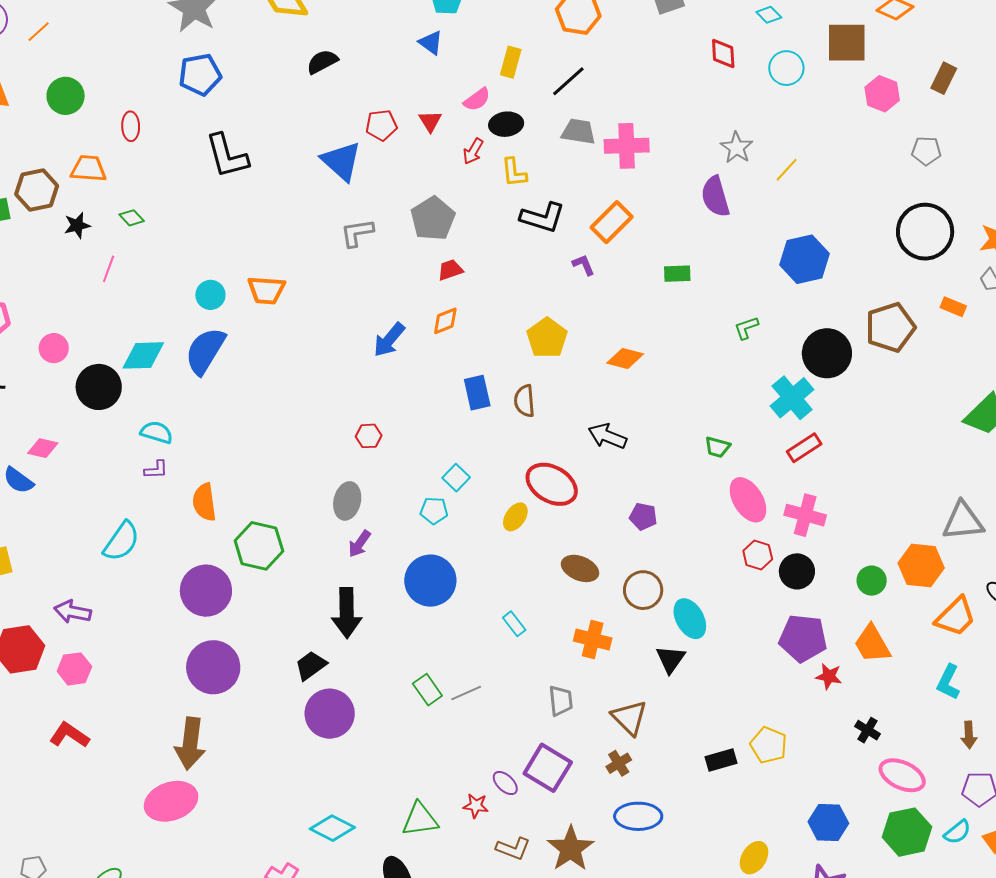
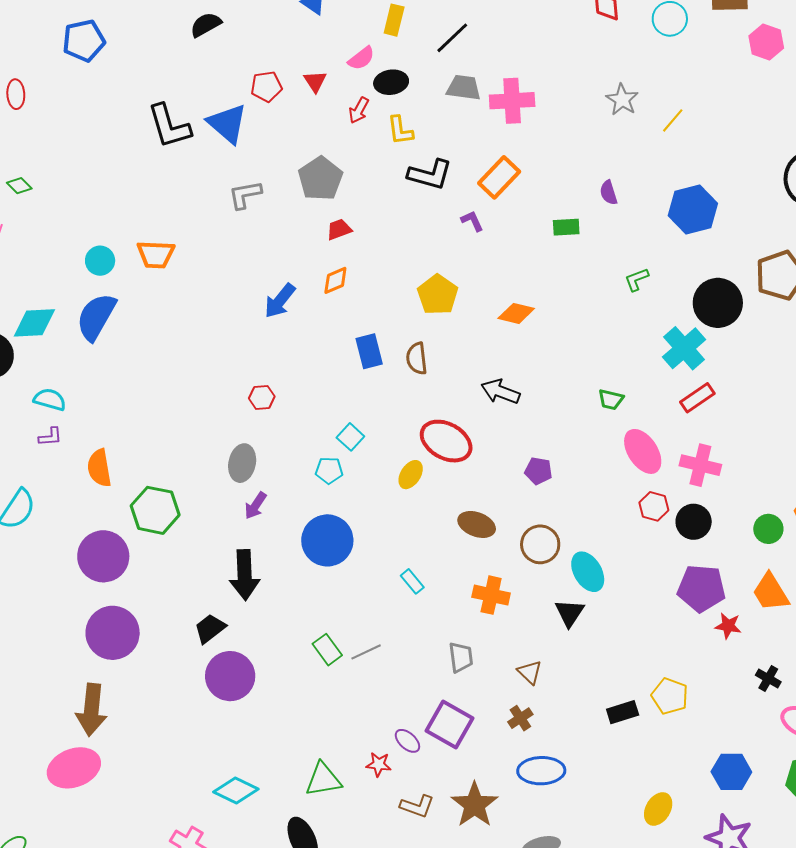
black L-shape: (227, 156) -> (169, 126), moved
purple semicircle: (715, 197) -> (609, 193), moved, size x0.6
brown triangle: (629, 718) -> (530, 672), size x0.7

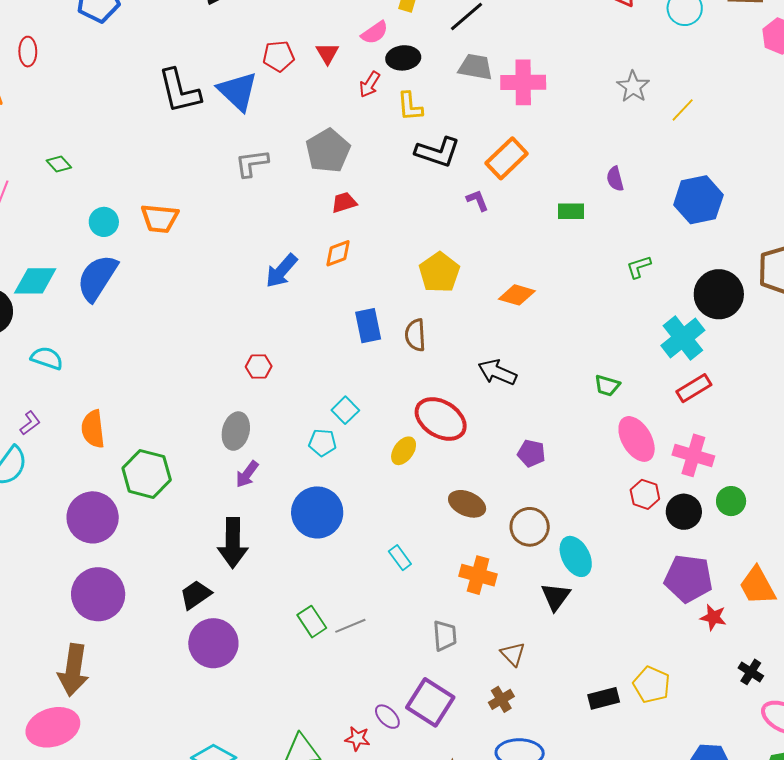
green diamond: (19, 186) -> (59, 164), moved
purple L-shape: (50, 437) -> (30, 423), moved, turned -35
green circle: (768, 529) -> (731, 501), moved

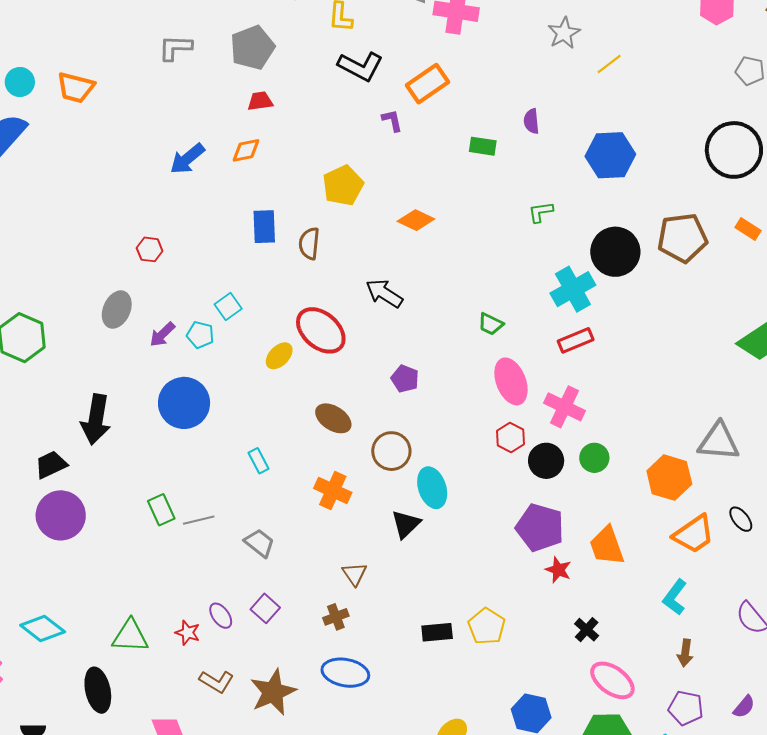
purple arrow: (247, 474) -> (162, 334), moved
gray trapezoid: (445, 636) -> (259, 543), moved, turned -56
purple square: (430, 702) -> (265, 608), size x0.6

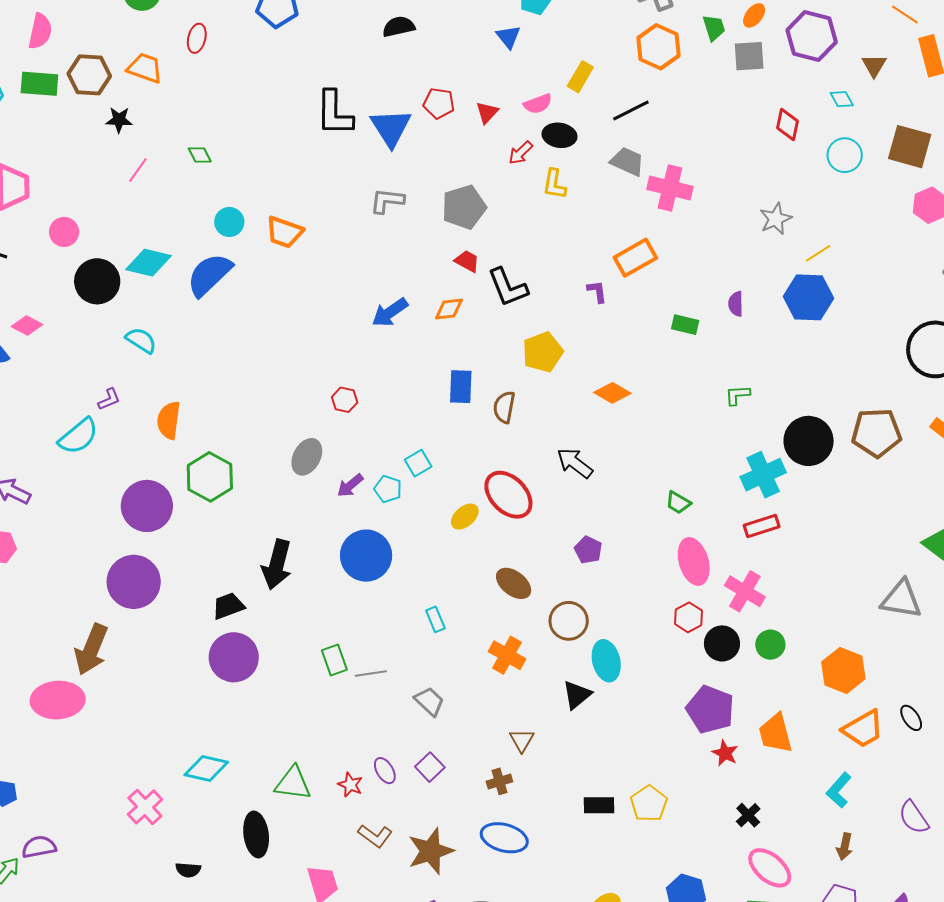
black L-shape: (360, 66) -> (508, 287), moved, turned 36
red trapezoid: (260, 101) -> (467, 261), turned 32
blue hexagon: (610, 155) -> (808, 297), moved
gray triangle: (719, 442) -> (901, 599), moved
cyan diamond: (43, 629) -> (206, 768), turned -30

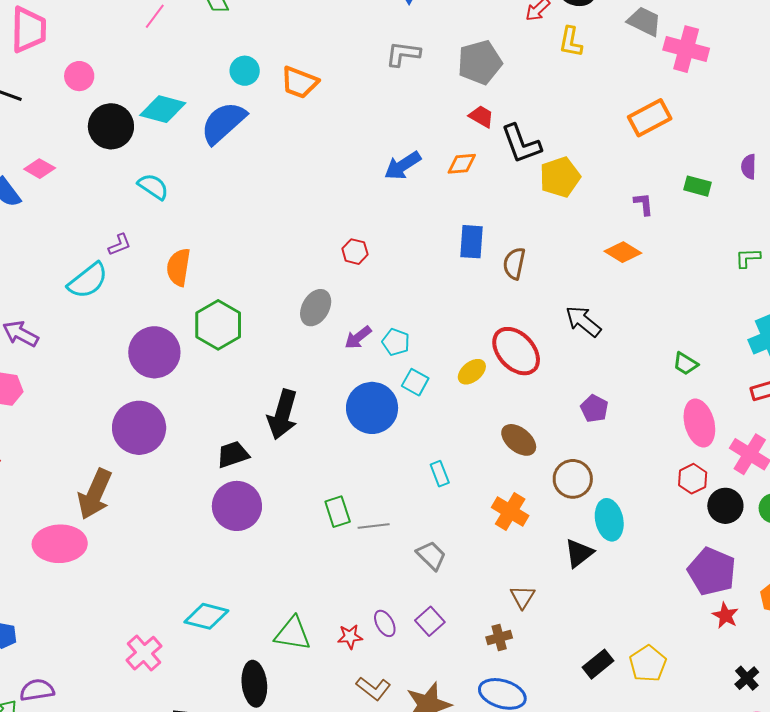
purple L-shape: (597, 291) -> (644, 204), moved
yellow pentagon: (543, 352) -> (560, 177), moved
cyan square: (418, 463) -> (415, 382), moved, turned -32
red star: (350, 785) -> (350, 637), turned -30
black rectangle: (599, 805) -> (598, 664), turned -40

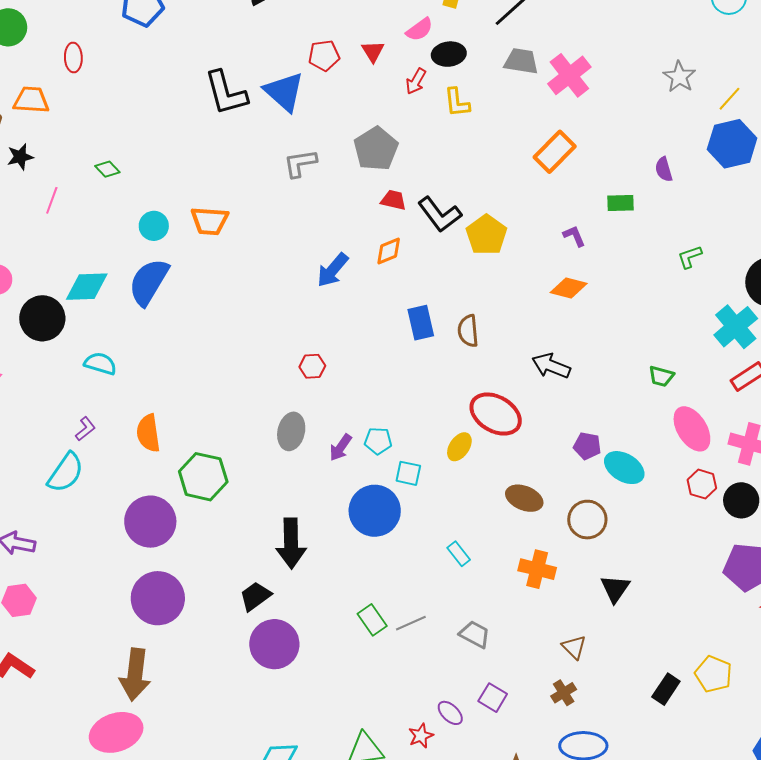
pink cross: (686, 49) -> (569, 75), turned -36
cyan ellipse: (609, 520) -> (624, 468), moved, turned -30

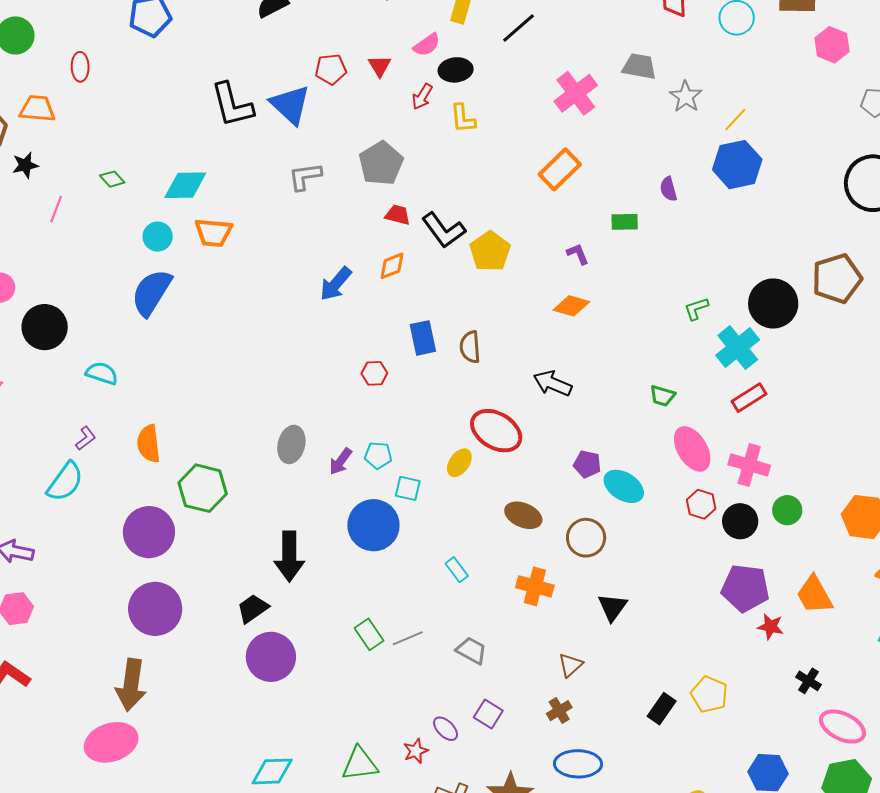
gray trapezoid: (521, 61) -> (639, 66), moved
green L-shape: (690, 257) -> (696, 309), moved
cyan diamond: (87, 287) -> (185, 185), moved
red hexagon: (312, 366) -> (374, 373), moved
brown triangle: (574, 647) -> (570, 665), turned 32

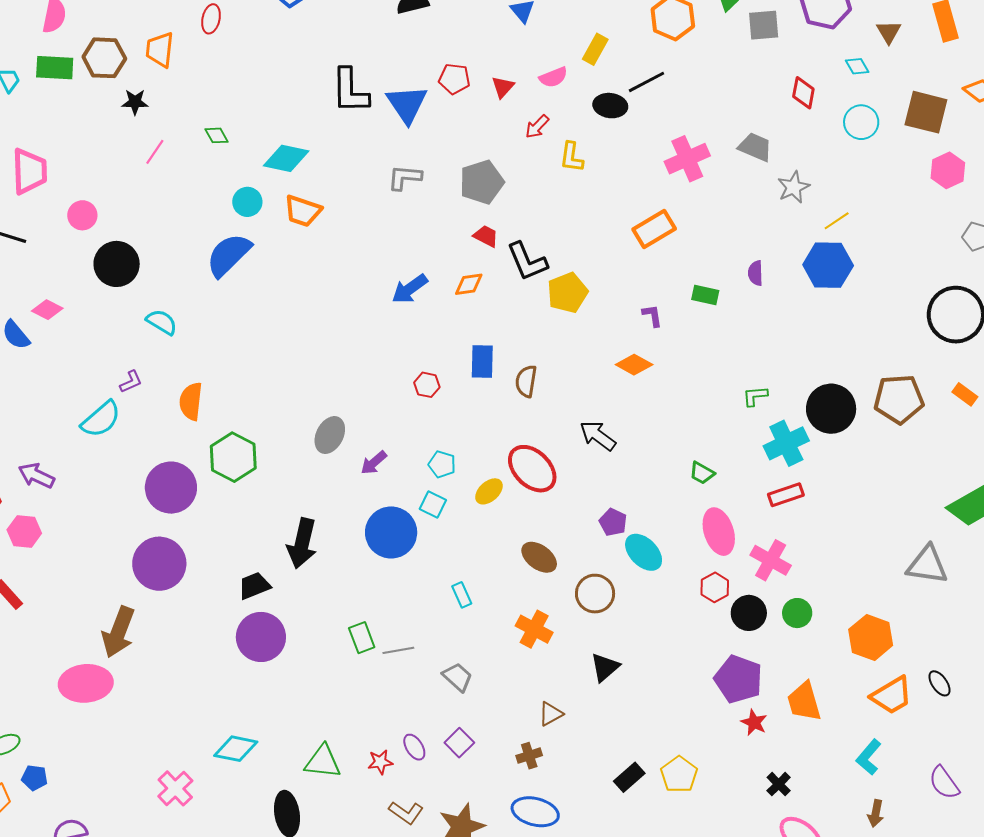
black ellipse: (456, 70) -> (610, 106), moved
orange trapezoid: (37, 109) -> (160, 50), turned -102
cyan pentagon: (378, 455) -> (442, 464), moved

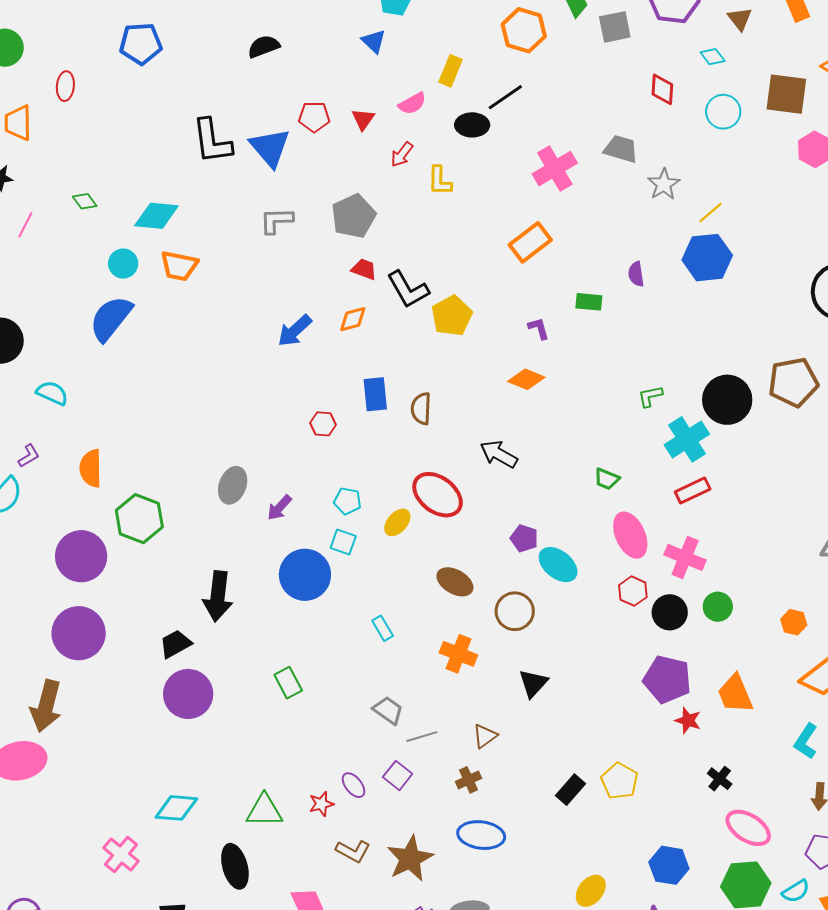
orange hexagon: (871, 637) -> (794, 622), size x0.6
gray line: (398, 650) -> (422, 737), moved

